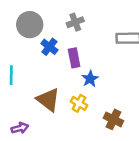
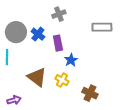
gray circle: (30, 25) -> (16, 32), moved

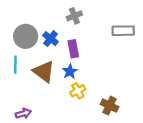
blue star: (71, 60) -> (70, 71), moved
brown triangle: (37, 77) -> (44, 71), moved
yellow cross: (62, 80) -> (78, 91), turned 32

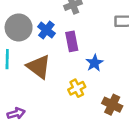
blue star: (70, 71) -> (94, 63), moved

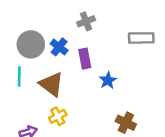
yellow cross: (77, 88) -> (58, 116), moved

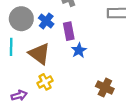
blue star: (108, 80) -> (79, 50), moved

